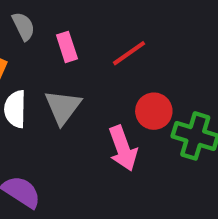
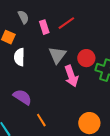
red line: (129, 53) -> (66, 23), moved
gray triangle: (63, 107) -> (57, 55), moved

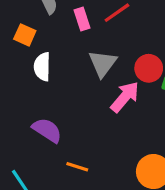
pink arrow: (71, 76) -> (125, 97), turned -120
orange line: (41, 120) -> (77, 167), turned -40

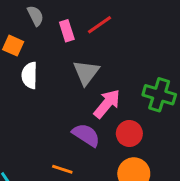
red circle: (149, 68) -> (129, 134), moved
purple semicircle: (47, 130) -> (86, 135), moved

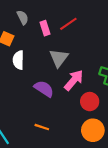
purple semicircle: (86, 135) -> (44, 89), moved

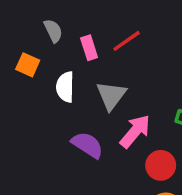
white semicircle: (18, 60) -> (65, 87), moved

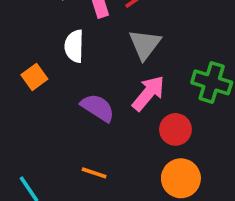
orange square: (28, 65) -> (34, 77), moved, turned 30
gray triangle: (111, 95) -> (145, 44), moved

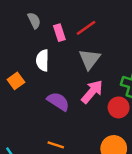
red circle: (175, 129) -> (119, 107), moved

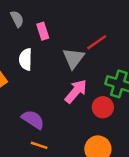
red line: (86, 28) -> (97, 42), moved
purple semicircle: (58, 101) -> (33, 120), moved

